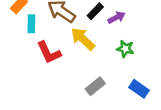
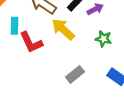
cyan rectangle: (31, 24) -> (14, 26), moved

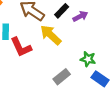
green star: (104, 39) -> (88, 59), moved

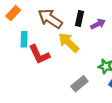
black rectangle: (62, 11) -> (79, 19), turned -32

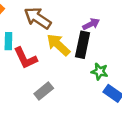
black rectangle: (79, 19) -> (83, 45), moved, size x1.5
gray rectangle: (79, 84) -> (44, 91), moved

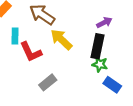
purple arrow: (91, 24) -> (104, 22), moved
black rectangle: (83, 45) -> (98, 46), moved

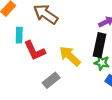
yellow arrow: (61, 39) -> (70, 56), moved

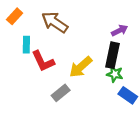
yellow arrow: (70, 56) -> (81, 67), turned -85

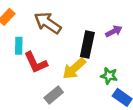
black rectangle: (112, 55) -> (87, 45), moved

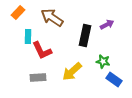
yellow arrow: (74, 69) -> (72, 72), moved
gray rectangle: (54, 95) -> (38, 78), moved, turned 35

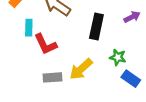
purple arrow: (107, 24) -> (132, 17), moved
gray rectangle: (38, 78) -> (53, 77), moved

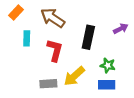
red L-shape: (45, 44) -> (55, 50), moved, turned -140
blue rectangle: (131, 79) -> (107, 85), moved, turned -35

